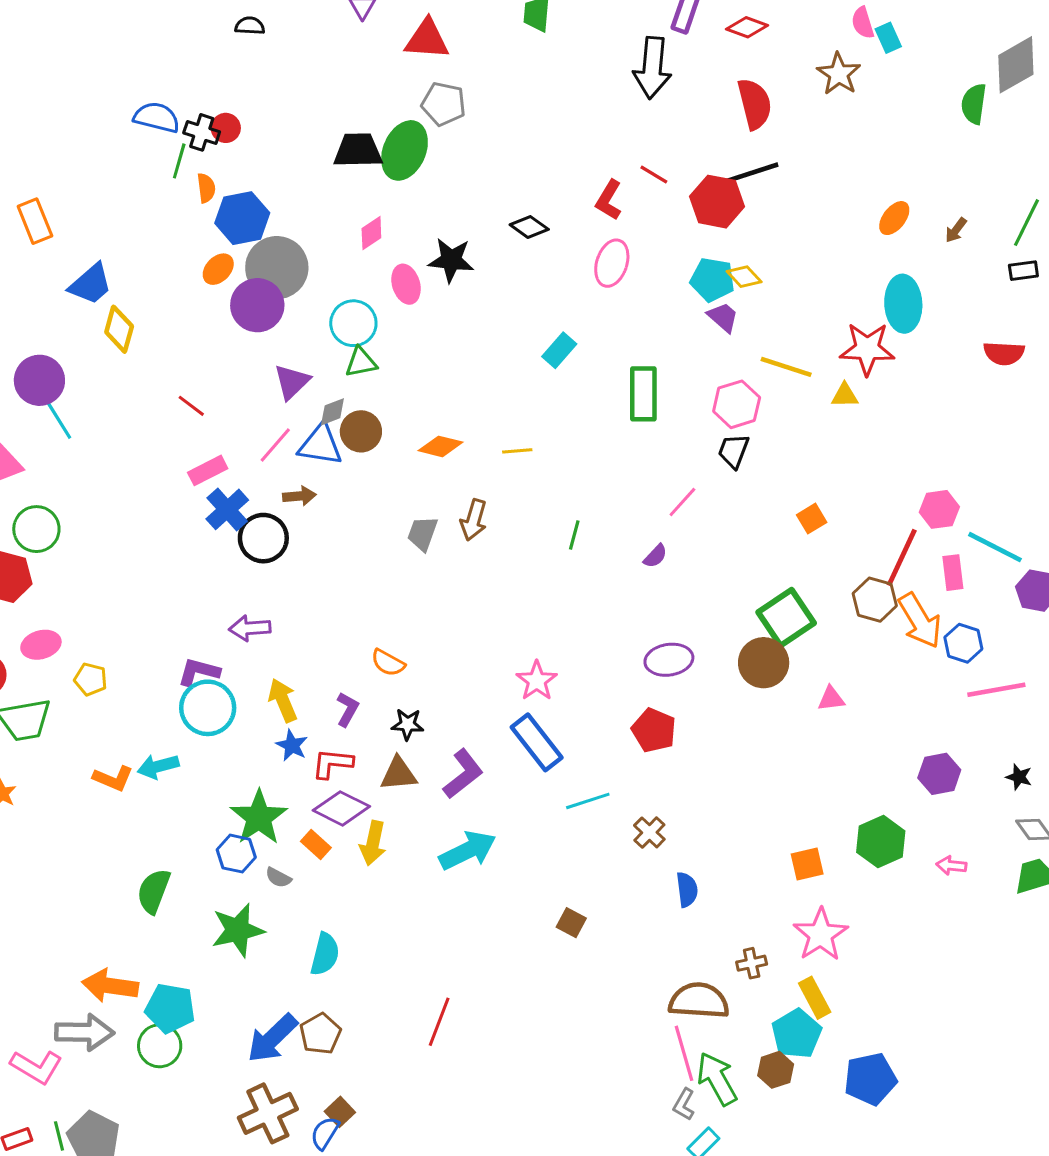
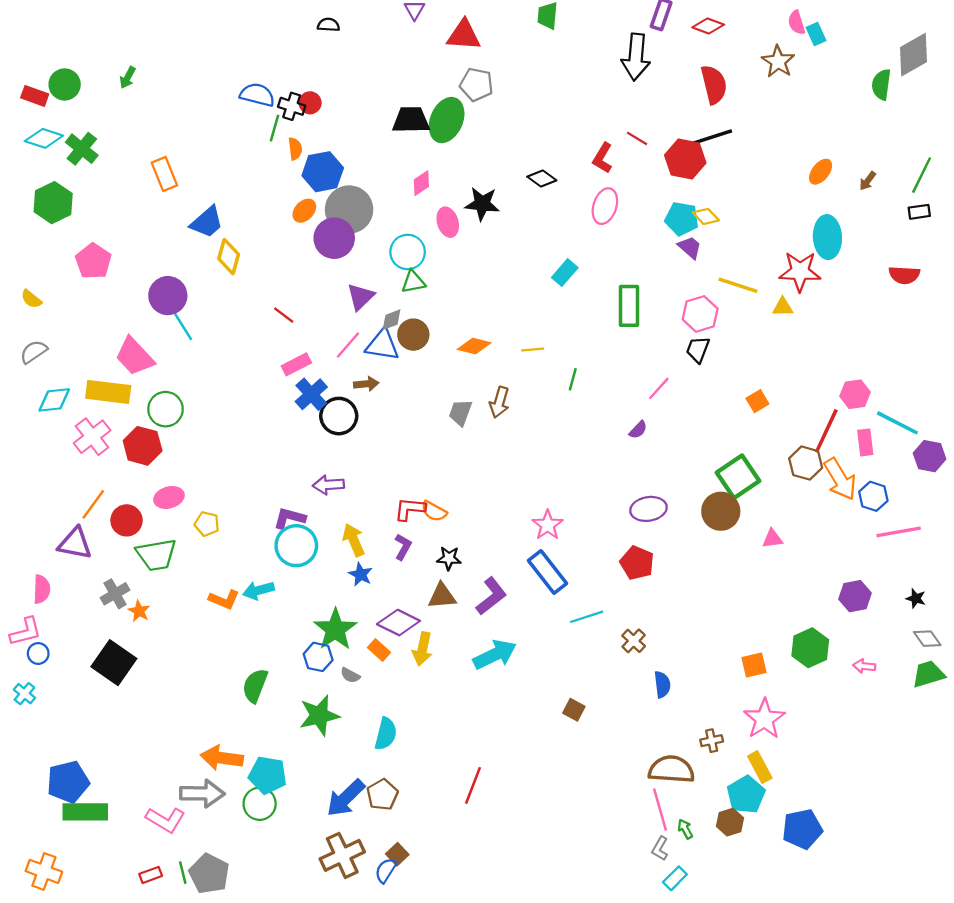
green line: (574, 535) -> (573, 379), moved
red L-shape: (332, 763) -> (410, 509), moved
green arrow: (717, 1079) -> (685, 829), size x0.5

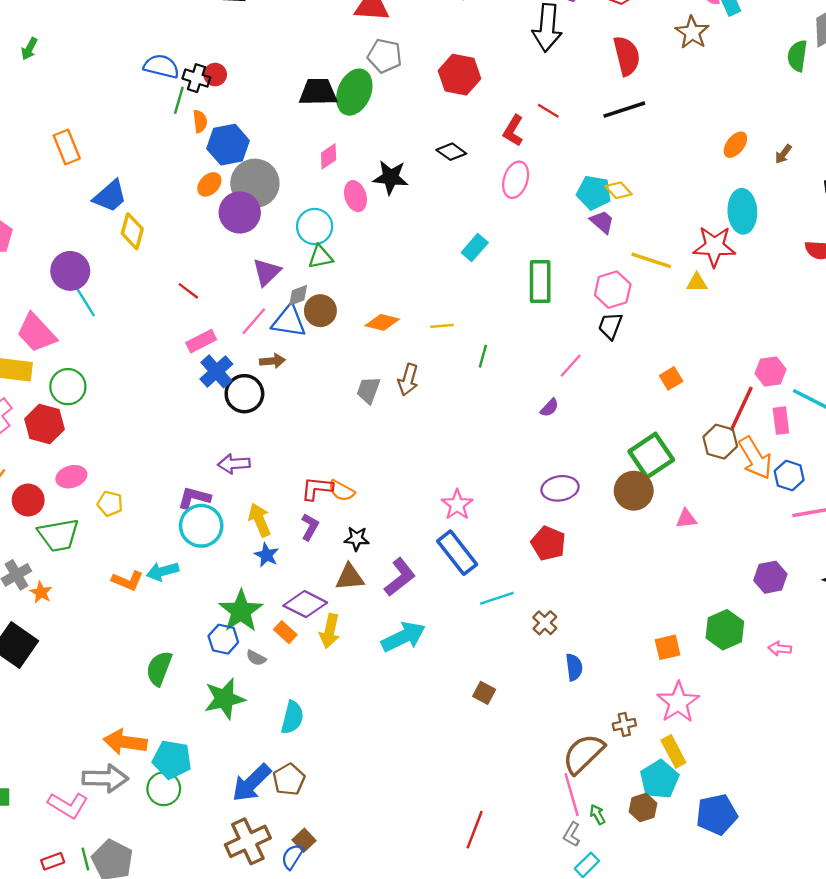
red hexagon: (685, 159) -> (460, 75), moved
brown semicircle: (671, 769) -> (583, 754), turned -48
red line: (473, 785) -> (475, 830), moved

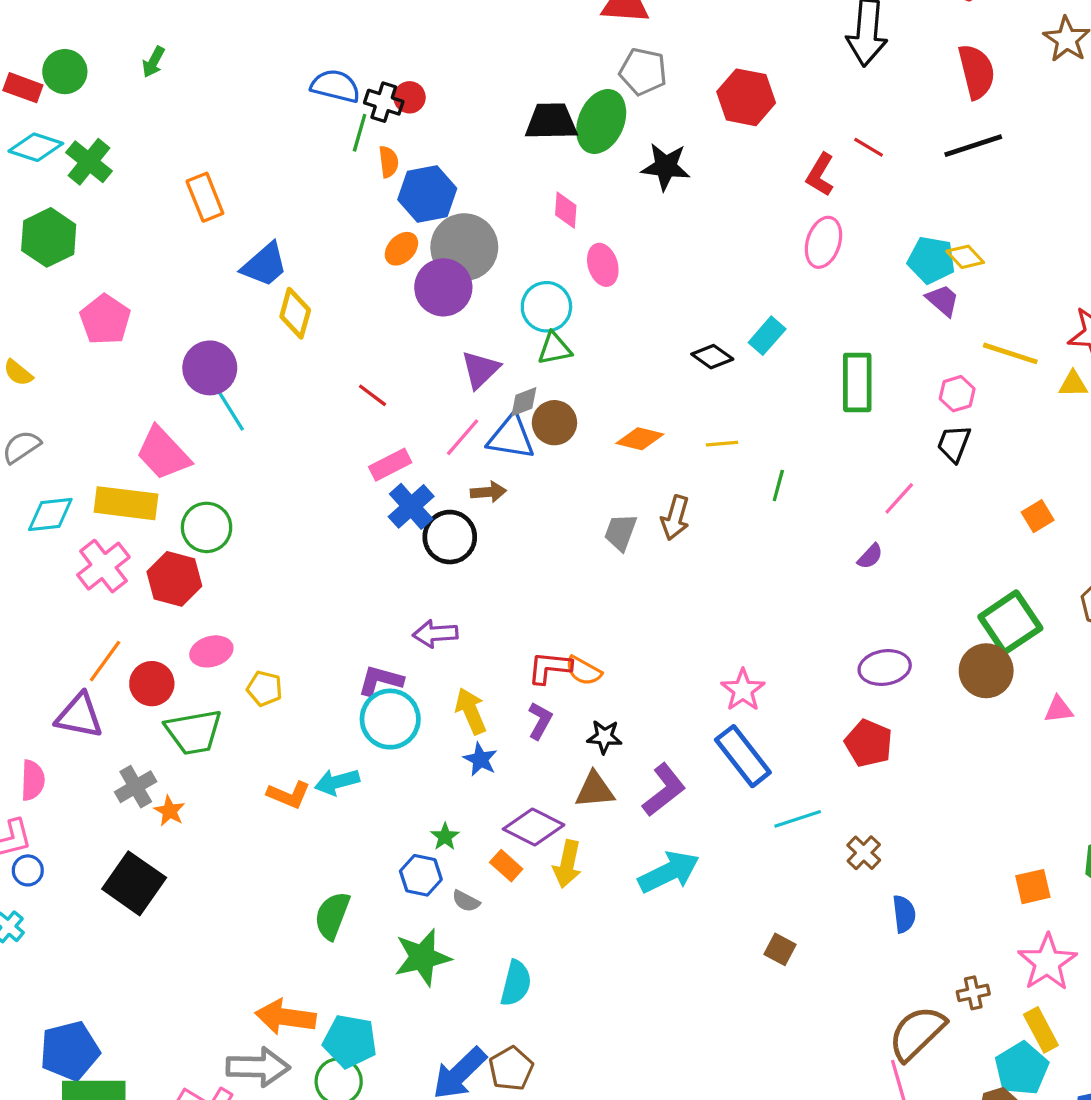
black diamond: (451, 152) -> (712, 357), moved
pink diamond: (329, 156) -> (566, 210), turned -52
black star: (391, 177) -> (666, 167), moved
pink hexagon: (613, 290) -> (957, 394), size x0.7
green star: (241, 611) -> (445, 837), size x0.5

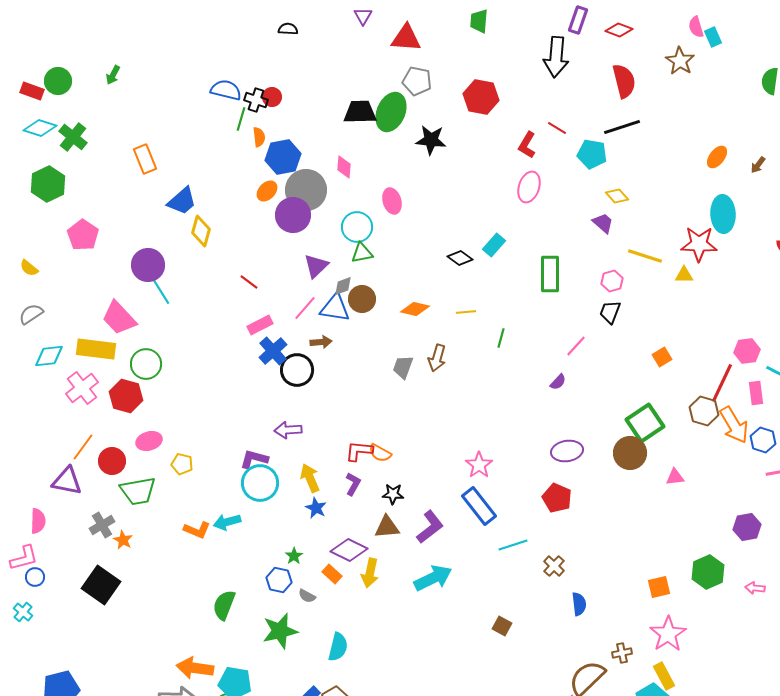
pink diamond: (566, 210) -> (344, 167), moved
cyan pentagon: (931, 260) -> (592, 154), moved

